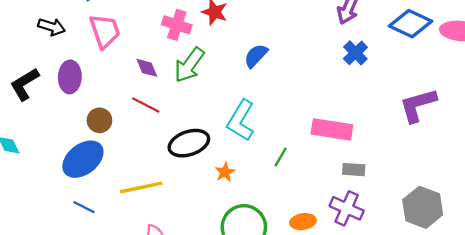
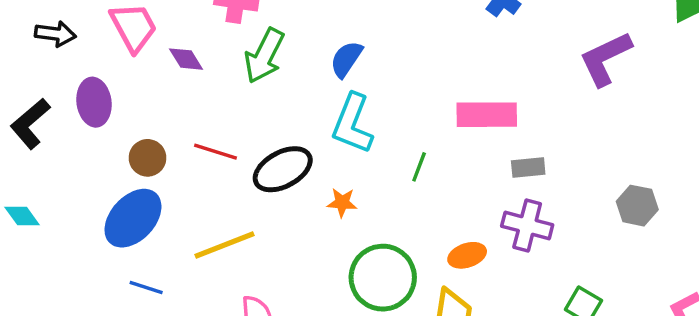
blue semicircle: (256, 56) -> (346, 59), moved
purple diamond: (147, 68) -> (186, 59), moved
red line: (146, 105) -> (215, 152), moved
orange star: (225, 172) -> (342, 203), turned -30
gray hexagon: (423, 207) -> (637, 206), size x0.7

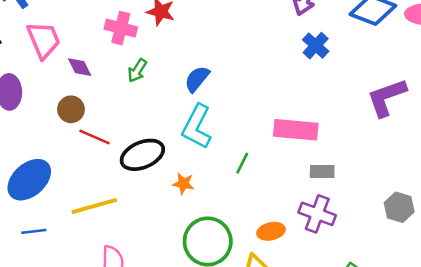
green arrow: (264, 56) -> (137, 70), size x0.6
brown circle: (148, 158) -> (71, 109), moved
blue line: (146, 288) -> (34, 231), turned -30

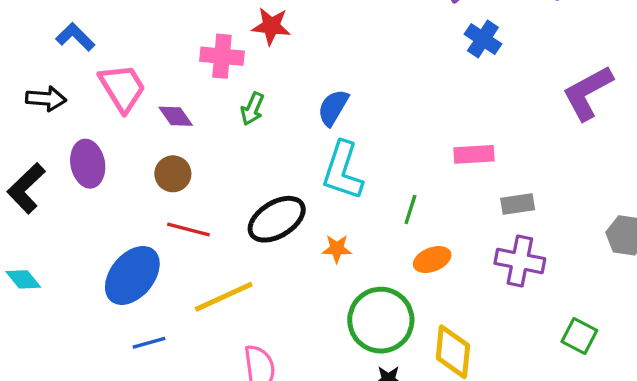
pink rectangle: (296, 130) -> (474, 154), size x0.7
red line: (94, 137) -> (188, 230), moved
orange ellipse: (271, 231) -> (432, 260), moved

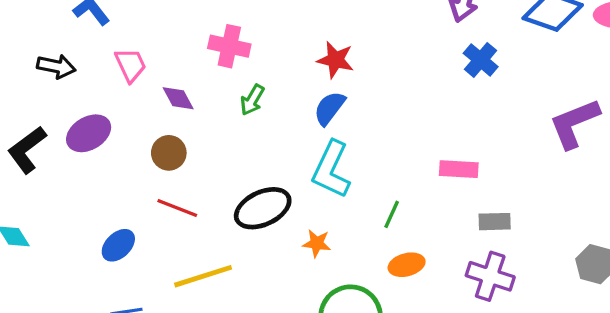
red star: (271, 26) -> (335, 60), moved
pink trapezoid: (122, 88) -> (130, 65), size x0.7
purple ellipse: (88, 164) -> (89, 133), turned 63
blue ellipse: (132, 275) -> (118, 245), size x0.6

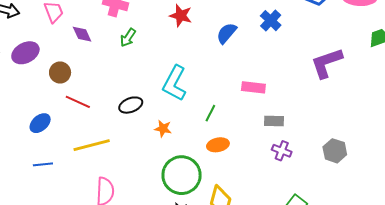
blue semicircle: (329, 108) -> (227, 33), moved
brown circle: (169, 153) -> (60, 72), moved
black ellipse: (263, 208) -> (131, 105), size x0.7
purple cross: (490, 276) -> (282, 151), moved, size x0.7

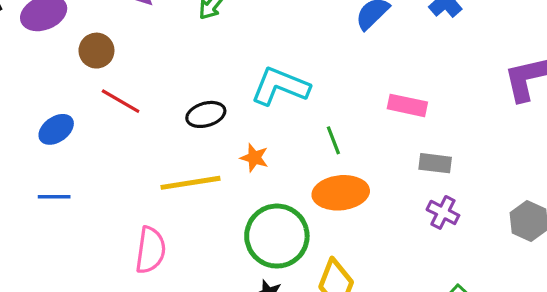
cyan L-shape: (175, 83) -> (280, 86), turned 78
green line: (210, 113) -> (333, 140), turned -54
yellow line: (92, 145) -> (190, 183), moved
orange ellipse: (218, 145) -> (341, 193), size x1.5

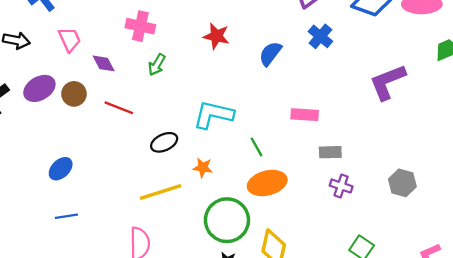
brown circle: (96, 51) -> (74, 94), moved
red line: (121, 101) -> (119, 108), moved

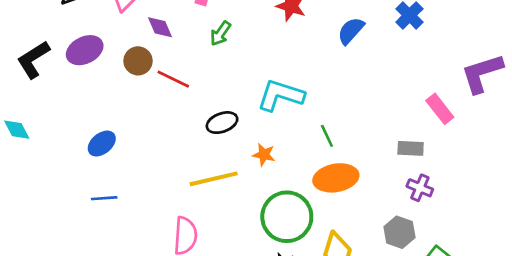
brown circle: (74, 94) -> (138, 61), moved
pink rectangle: (305, 115) -> (440, 109), moved, turned 44
gray hexagon: (402, 183) -> (399, 232), moved

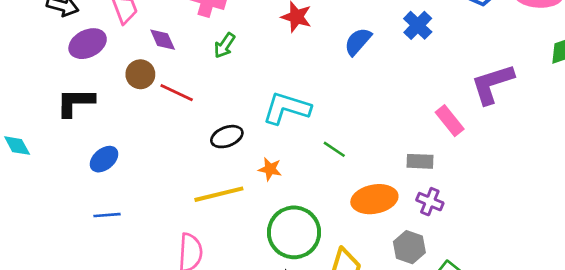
purple ellipse: (85, 50) -> (88, 44), moved
black L-shape: (33, 60) -> (75, 102), moved, turned 33
green line: (327, 136) -> (334, 149), turned -30
orange ellipse: (336, 178) -> (374, 199), moved

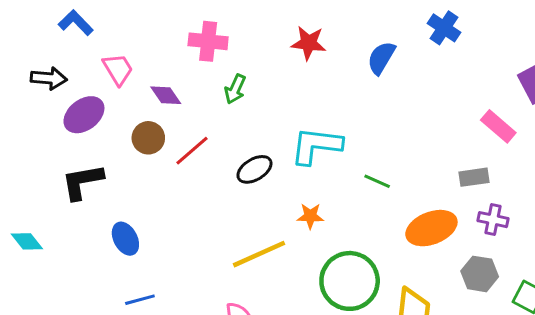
red line: (177, 93) -> (192, 151), turned -56
black ellipse: (227, 137) -> (254, 169), moved
blue ellipse: (104, 159) -> (125, 239), turned -68

